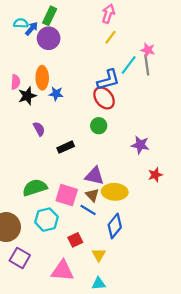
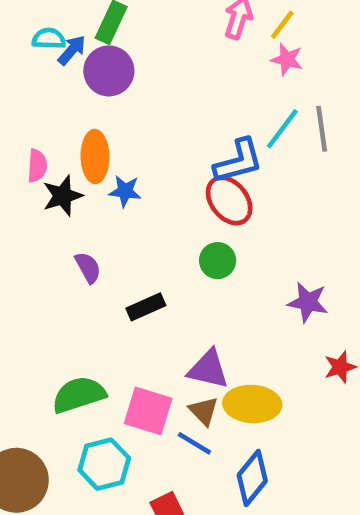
yellow line: (110, 37) -> (282, 25), moved
pink star: (148, 50) -> (287, 59), moved

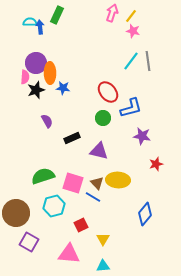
blue arrow: (72, 50) -> (40, 27), turned -48
purple circle: (109, 71) -> (36, 63), moved
blue L-shape: (238, 161) -> (131, 108), moved
purple triangle: (208, 369) -> (99, 151), moved
blue diamond: (252, 478) -> (145, 214), moved

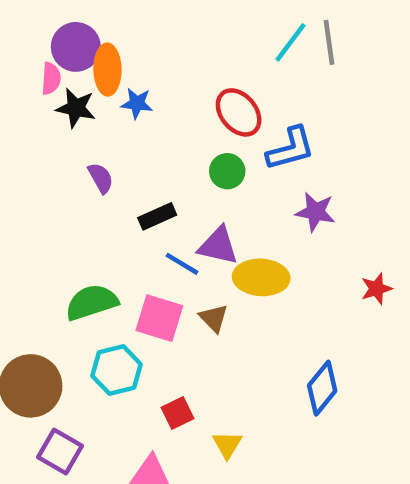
black star: (36, 90) -> (76, 108), turned 30
red star: (156, 164) -> (376, 289), moved
yellow ellipse: (118, 180) -> (261, 277), moved
blue line: (93, 197) -> (182, 264), moved

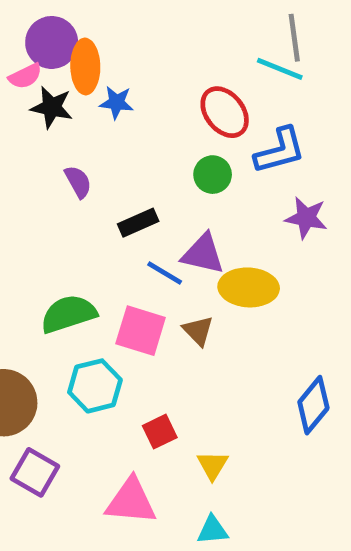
cyan line: (291, 42) -> (280, 69), moved, turned 75
gray line: (329, 42) -> (294, 38), moved
pink semicircle: (51, 79) -> (25, 76), turned 60

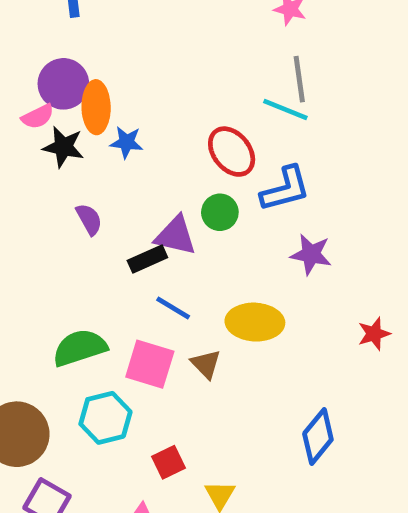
purple triangle: (203, 254) -> (176, 236), moved

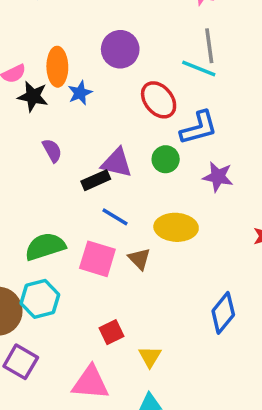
purple circle: (63, 84) -> (120, 49), moved
blue star: (126, 142) -> (80, 93), turned -30
green circle: (220, 212) -> (166, 159), moved
cyan hexagon: (105, 418) -> (40, 299), moved

